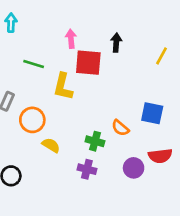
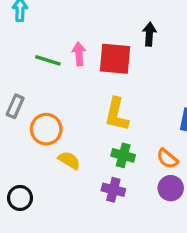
pink arrow: (71, 39) -> (79, 54), moved
yellow L-shape: (63, 87) -> (117, 114), moved
orange semicircle: (120, 128) -> (167, 159), moved

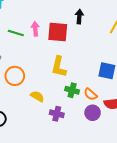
green cross: (123, 155) -> (72, 90), moved
yellow semicircle: (69, 160) -> (37, 96), moved

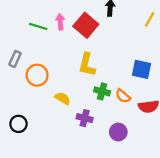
red square: (58, 32) -> (86, 25), turned 35
purple circle: (93, 113) -> (118, 132), moved

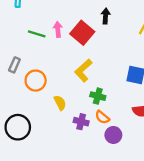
yellow L-shape: (87, 65) -> (83, 71), turned 35
orange semicircle: (123, 96) -> (102, 117), moved
yellow semicircle: (63, 98) -> (60, 103), turned 32
black circle: (18, 124) -> (18, 127), size x1.5

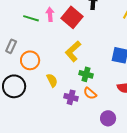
black circle: (18, 127) -> (14, 86), moved
purple circle: (113, 135) -> (108, 118), moved

